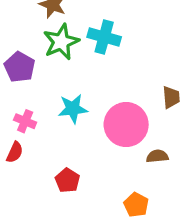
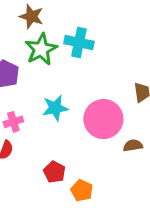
pink cross: (25, 121) -> (13, 122), turned -36
orange pentagon: (136, 205) -> (82, 190), moved

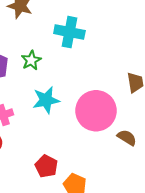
green star: (41, 49) -> (31, 60), moved, size x0.6
brown semicircle: (133, 145) -> (127, 138), turned 42

